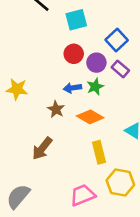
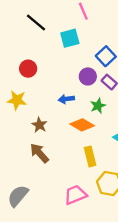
red circle: (74, 54) -> (28, 69), moved
green star: (95, 87) -> (98, 106), moved
brown star: (56, 109) -> (39, 125), moved
brown arrow: (42, 148) -> (39, 153), turned 100

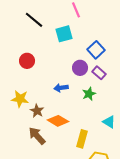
yellow star: (17, 100) -> (20, 99), moved
orange diamond: (82, 125) -> (58, 121), moved
yellow rectangle: (90, 156) -> (82, 139), turned 30

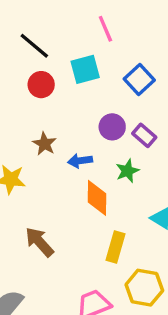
blue square: (96, 50) -> (139, 80), moved
red circle: (27, 61) -> (41, 85), moved
brown star: (37, 111) -> (45, 144), moved
orange diamond: (58, 121) -> (97, 198), moved, turned 60

